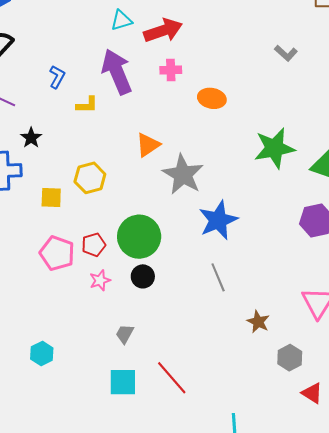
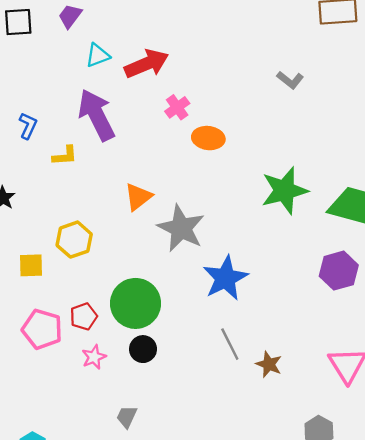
pink cross: (171, 70) -> (177, 107), moved, turned -30
brown star: (258, 322) -> (269, 364), moved

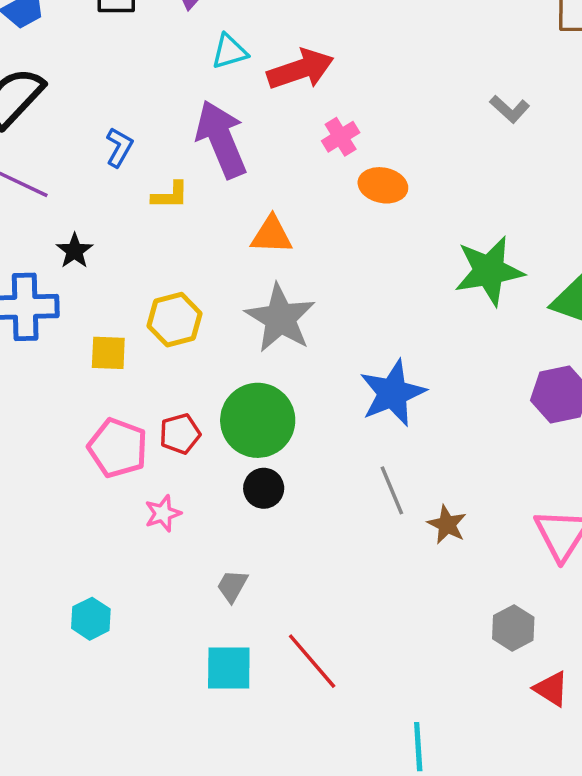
orange triangle: (138, 197) -> (272, 235), moved, turned 36
gray star: (181, 228) -> (280, 318), moved
pink star: (94, 357) -> (163, 513), moved

